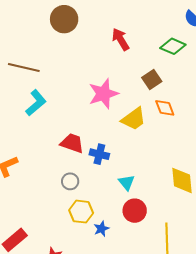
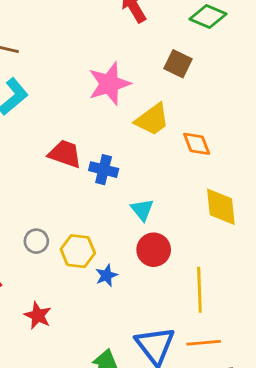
brown square: (152, 80) -> (178, 64), turned -30
orange diamond: (165, 108) -> (197, 144), moved
gray circle: (70, 181) -> (36, 241), moved

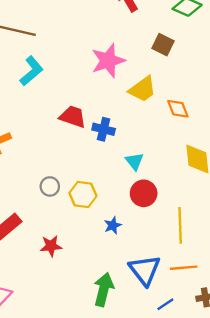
blue star: (106, 275) -> (113, 225), moved
red star: (38, 316) -> (51, 246), turned -30

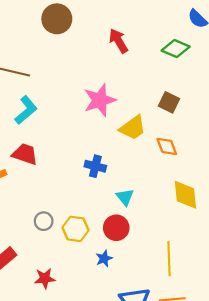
brown square: (163, 45) -> (169, 102), moved
red trapezoid: (73, 117) -> (25, 154), moved
red circle: (144, 193) -> (116, 228), moved

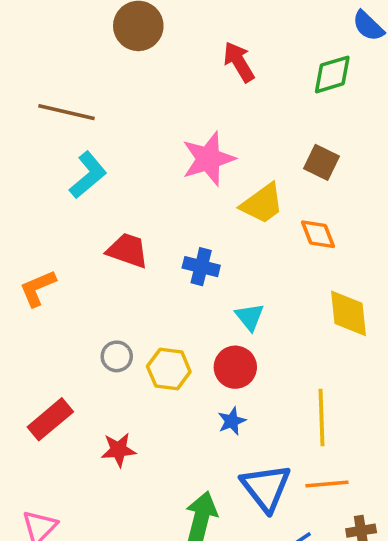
green diamond: (176, 49) -> (332, 74), turned -40
red trapezoid: (25, 154) -> (128, 250), moved
blue star: (104, 259) -> (232, 421), moved

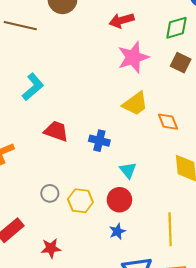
red arrow: (239, 62) -> (122, 20), turned -75
brown line: (66, 112) -> (20, 26), moved
pink star: (208, 159) -> (133, 57), moved
brown square: (322, 162) -> (181, 63), moved

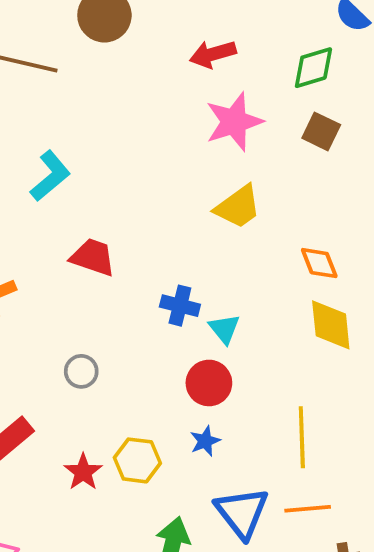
orange diamond: (168, 122) -> (319, 263), moved
blue cross: (99, 141) -> (180, 306), moved
yellow hexagon: (80, 201) -> (137, 460), moved
red star: (51, 248) -> (83, 472), turned -30

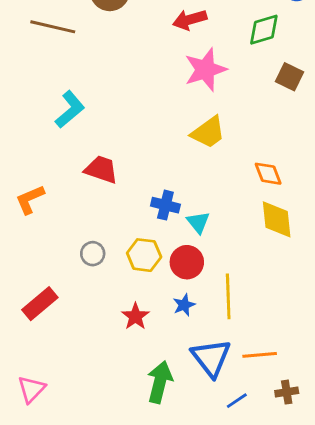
brown square: (321, 131) -> (290, 77), moved
yellow line: (302, 437) -> (228, 296), moved
yellow hexagon: (137, 460) -> (144, 255), moved
red star: (83, 472) -> (135, 316), moved

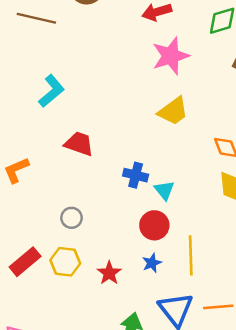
yellow hexagon: (144, 255) -> (65, 262), moved

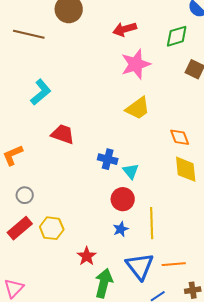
gray circle: (72, 218) -> (25, 195), moved
red star: (109, 273) -> (87, 256), moved

